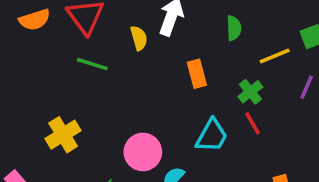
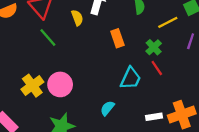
green line: (92, 64) -> (48, 37), turned 36
pink circle: (143, 152) -> (60, 84), moved

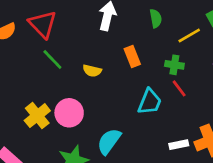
yellow semicircle: (77, 18) -> (92, 71), moved, turned 126
green cross: (154, 47) -> (174, 65), turned -35
cyan semicircle: (107, 108) -> (109, 141), moved, size x1.5

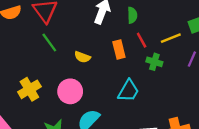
green semicircle: (156, 18) -> (132, 15), moved
red line: (179, 88) -> (142, 40), moved
pink circle: (69, 113) -> (70, 91), moved

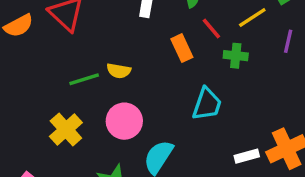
green line: (49, 42) -> (84, 79), moved, turned -60
yellow semicircle: (82, 57) -> (119, 71), moved

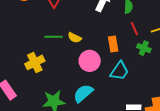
orange rectangle: (182, 48) -> (113, 44), moved
pink circle: (124, 121) -> (90, 61), moved

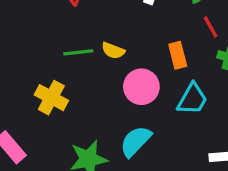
yellow cross: (35, 62) -> (51, 98), turned -30

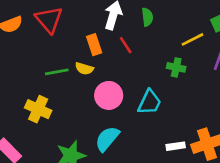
red line: (211, 27) -> (126, 45), moved
orange rectangle: (178, 55) -> (94, 45), moved

